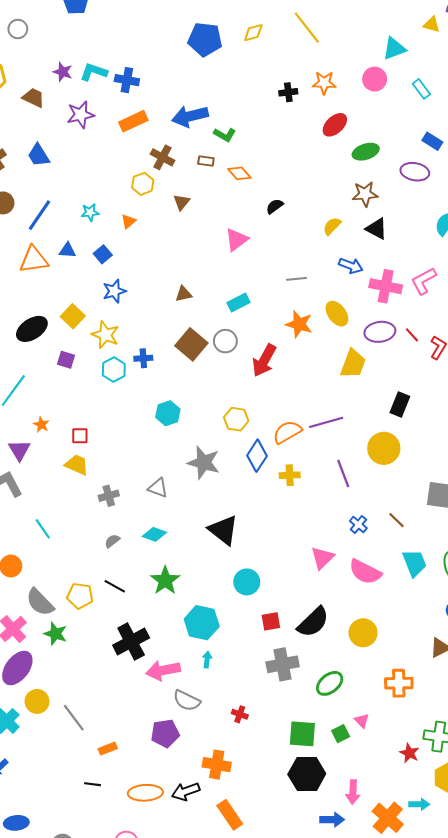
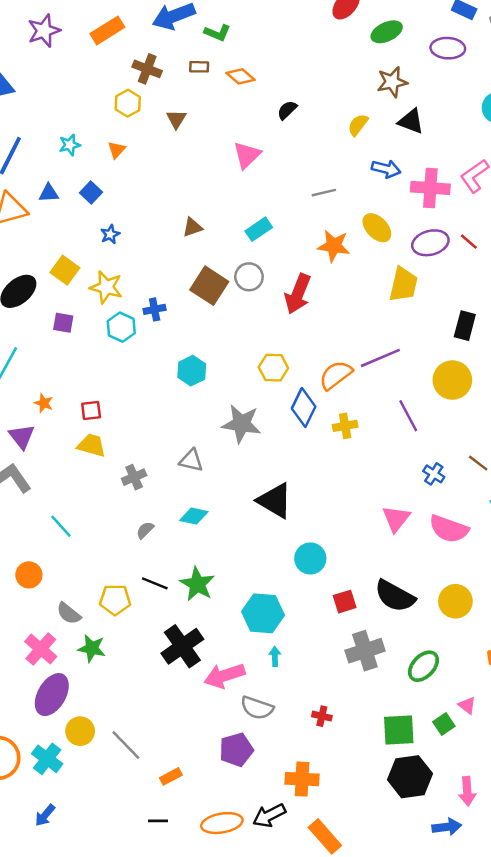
blue star: (114, 291) -> (110, 234), size x0.7
green star: (165, 581) -> (197, 584), moved
gray semicircle: (40, 602) -> (69, 613), size x0.7
black semicircle: (313, 622) -> (395, 596), turned 80

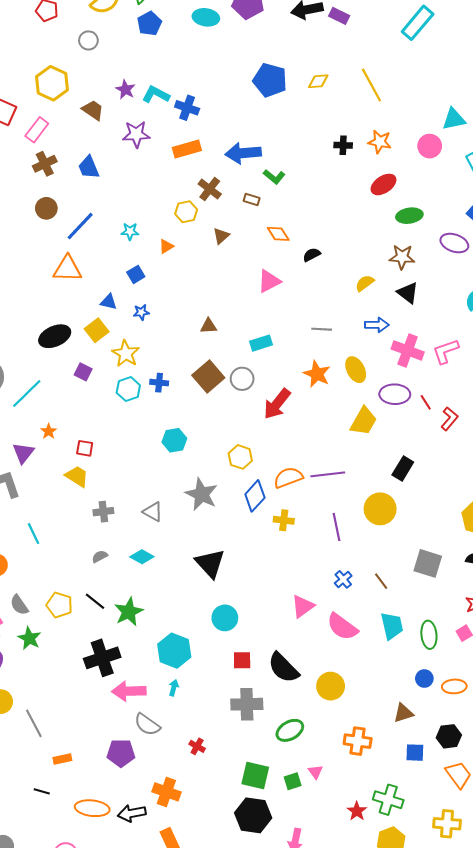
orange diamond: (241, 76) -> (278, 234), moved
blue arrow: (386, 169) -> (377, 325), turned -30
blue triangle: (49, 193) -> (109, 302), moved

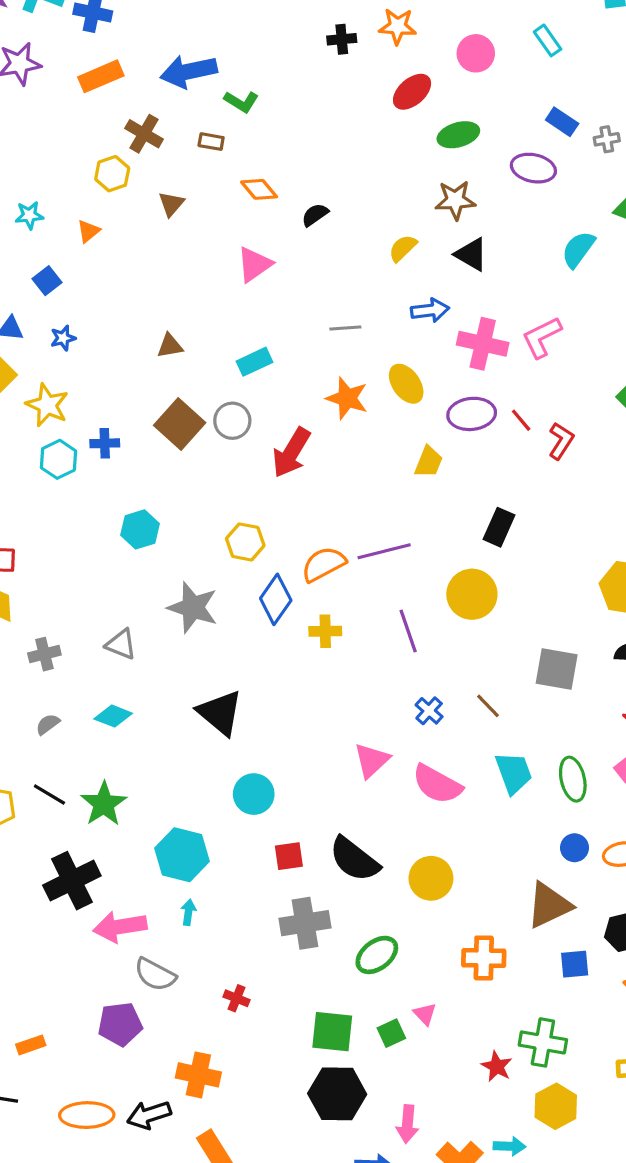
pink circle: (430, 146) -> (476, 53), moved
yellow trapezoid: (363, 421) -> (429, 462), size x0.7
brown triangle: (403, 713) -> (549, 905), size x1.5

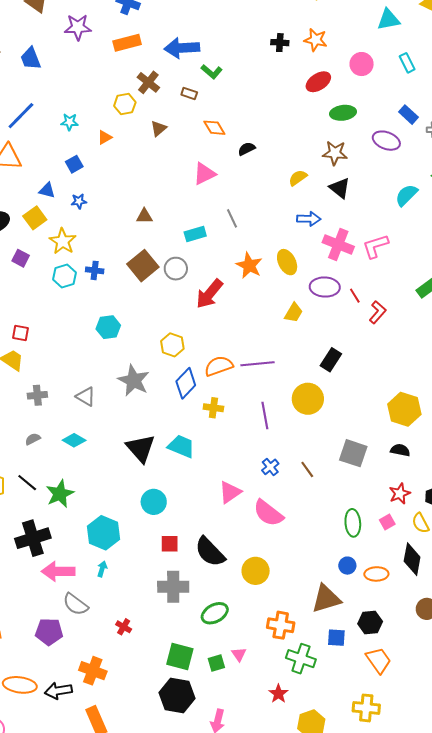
gray line: (345, 328) -> (232, 218), moved, turned 60
cyan trapezoid: (514, 773) -> (181, 446), moved, turned -56
green cross: (543, 1042) -> (301, 659), moved

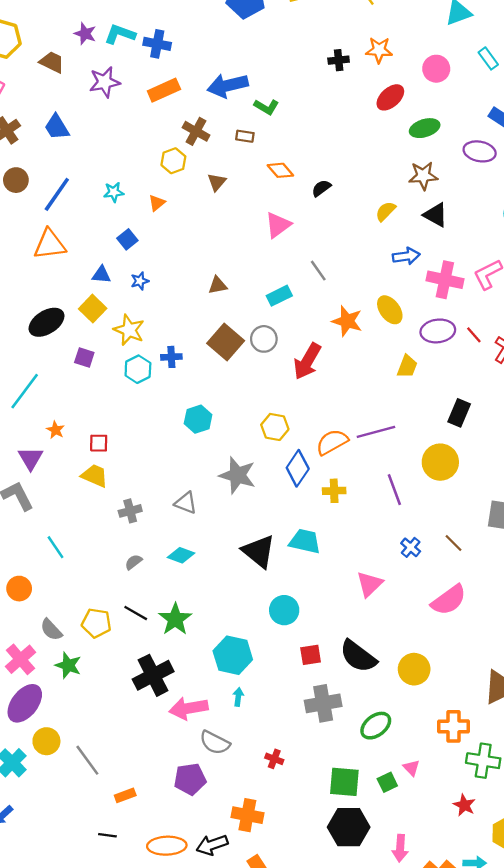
pink semicircle: (268, 513) -> (449, 600), moved, turned -64

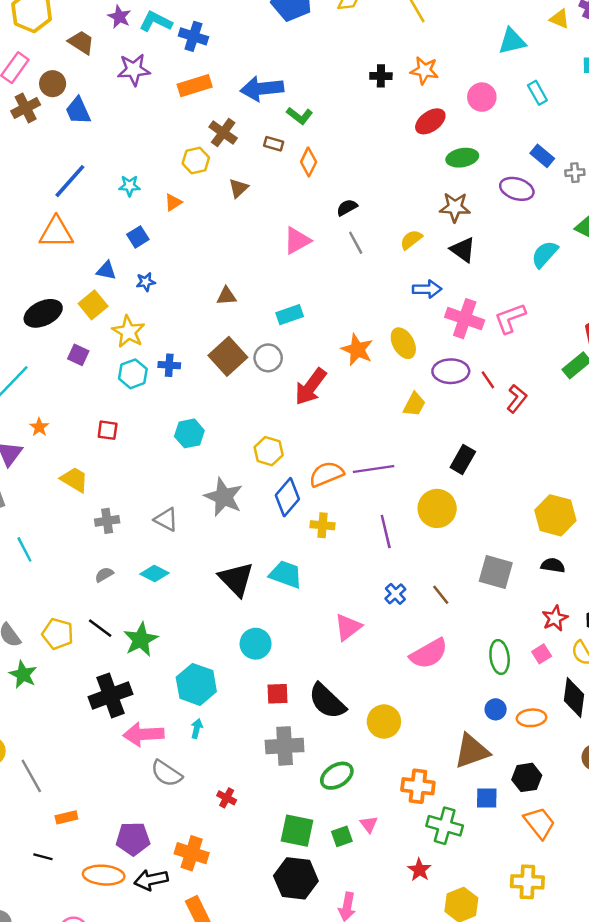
orange diamond: (280, 170) -> (309, 162), moved, turned 60
brown circle: (16, 180) -> (53, 84), moved
gray line: (318, 271) -> (356, 243), moved
red square: (99, 443) -> (108, 430), moved
purple pentagon: (190, 779) -> (133, 839), moved

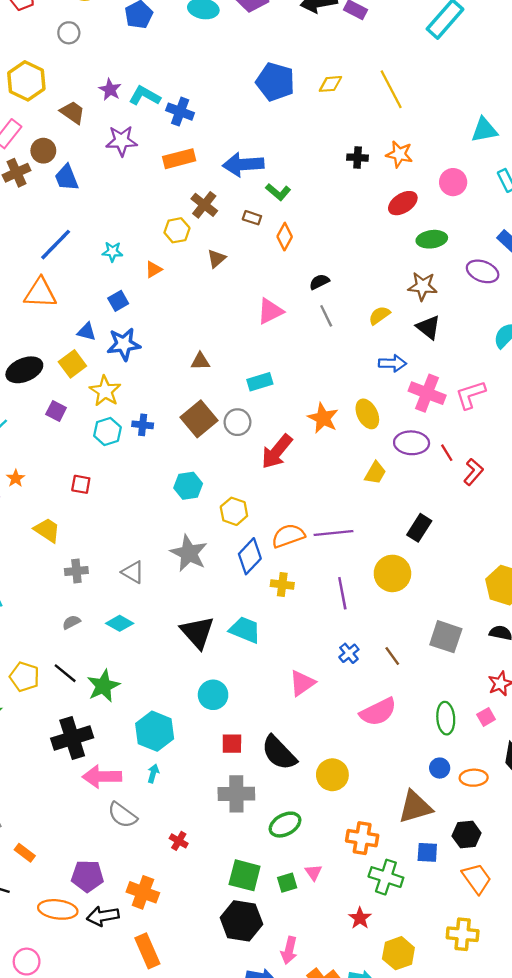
blue star: (146, 282) -> (124, 344), size x1.8
cyan hexagon: (189, 433) -> (188, 486), moved
orange rectangle: (66, 817) -> (25, 853), turned 48

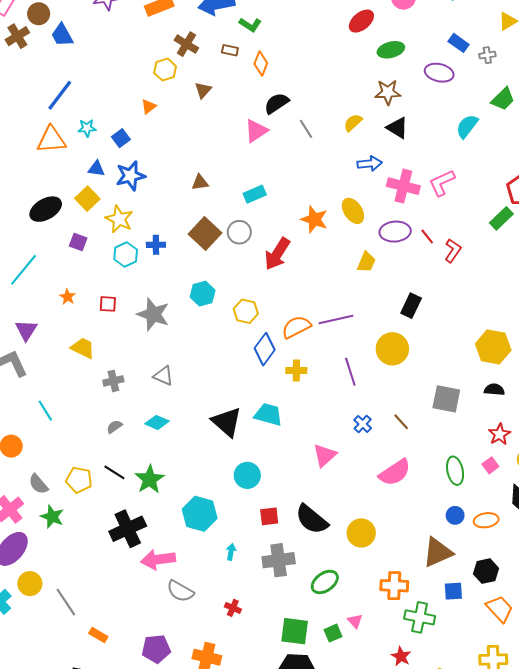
cyan star: (112, 252) -> (87, 128), moved
black semicircle: (319, 282) -> (276, 103), moved, size x1.4
orange star: (16, 478) -> (68, 297), moved
gray star: (189, 553) -> (153, 314), moved
cyan arrow: (153, 773) -> (231, 552), moved

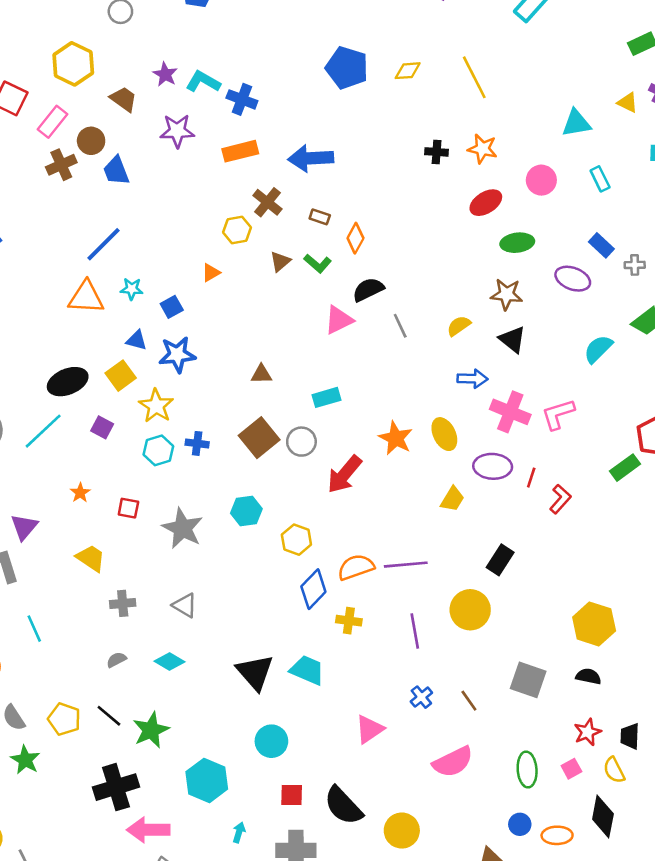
green L-shape: (250, 25) -> (318, 263), moved
red line: (427, 236) -> (531, 478), turned 49
cyan line: (23, 270) -> (43, 431), moved

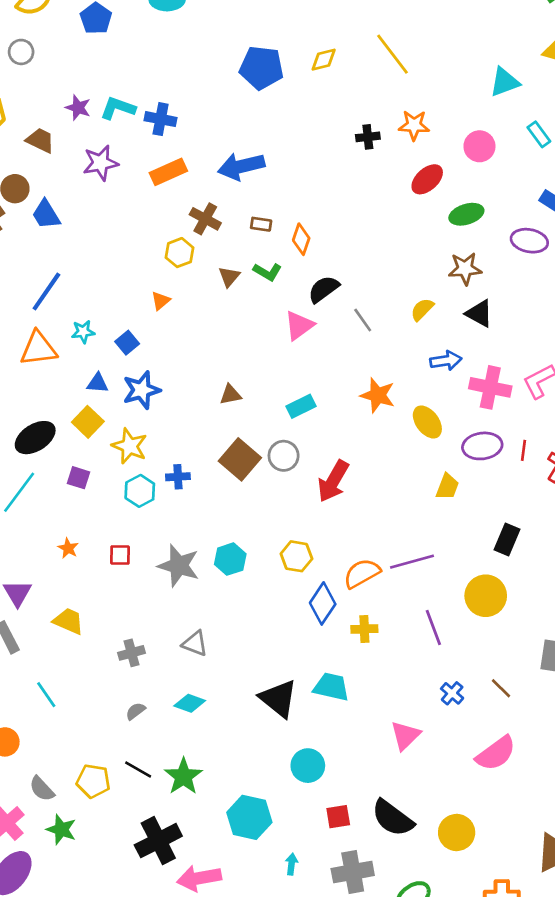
orange star: (396, 438) -> (378, 395), moved
cyan hexagon: (246, 511) -> (230, 559), moved
yellow trapezoid: (91, 558) -> (68, 621), moved

